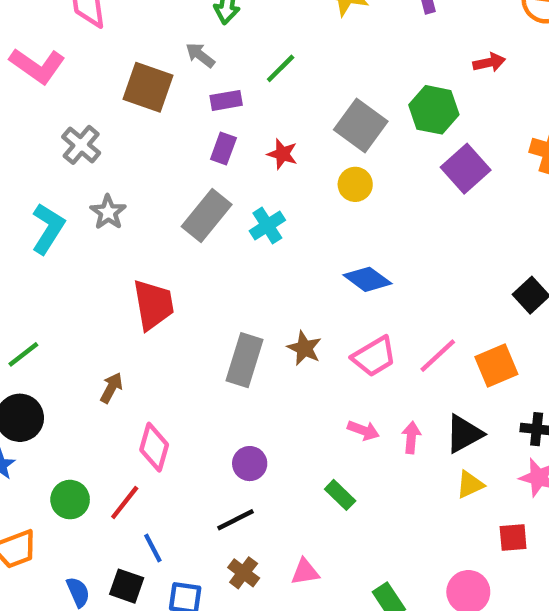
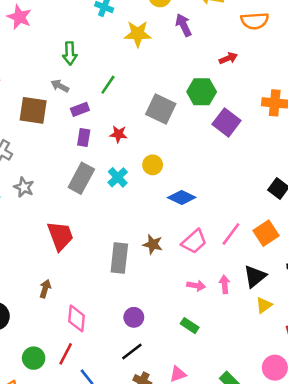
yellow circle: (355, 184) -> (153, 165), moved

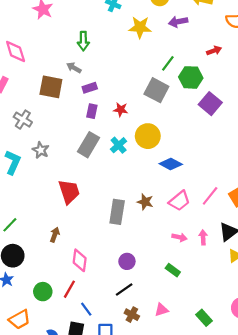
purple arrow: (183, 25) -> (178, 22), turned -78
green line: (108, 85) -> (168, 63), moved
yellow circle: (153, 165) -> (148, 136), size x1.5

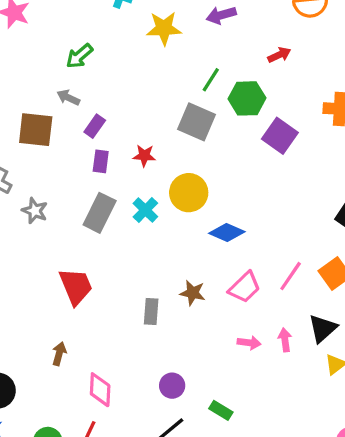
green arrow: (83, 41) -> (79, 56), turned 54
purple rectangle: (90, 88) -> (95, 126), turned -32
gray star: (41, 150) -> (35, 211), moved
gray rectangle: (117, 212) -> (151, 312), size x0.7
green rectangle: (173, 270) -> (221, 410), moved

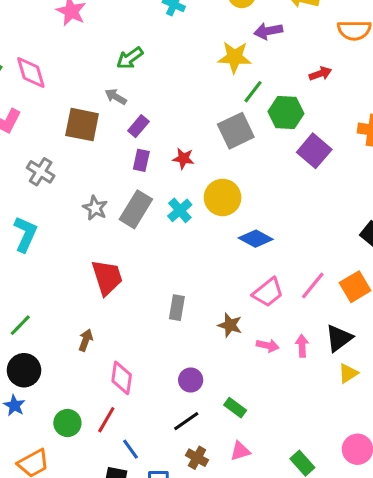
yellow star: (164, 28) -> (234, 57), moved
gray square: (196, 122) -> (236, 131), turned 36
gray star: (35, 211) -> (95, 208), moved
brown star: (193, 293) -> (230, 325), moved

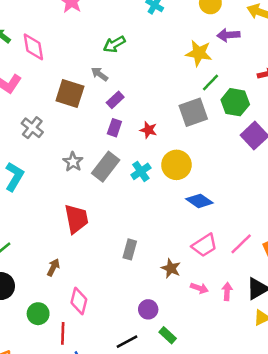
purple circle: (191, 380) -> (148, 309), moved
red line: (106, 420) -> (63, 333), turned -35
green circle: (67, 423) -> (38, 314), moved

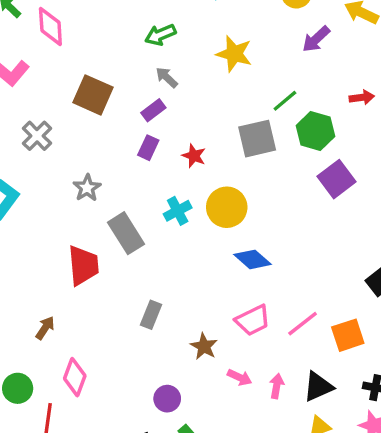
purple arrow: (228, 35) -> (316, 39), turned -45
yellow star: (199, 53) -> (234, 54), moved
gray arrow: (100, 74) -> (167, 77), moved
gray rectangle: (106, 167) -> (126, 233), moved, turned -76

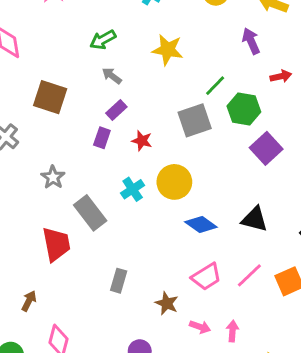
purple arrow: (316, 39) -> (251, 41), moved, turned 115
purple rectangle: (153, 110) -> (116, 110), moved
black triangle: (318, 387) -> (255, 219), moved, turned 44

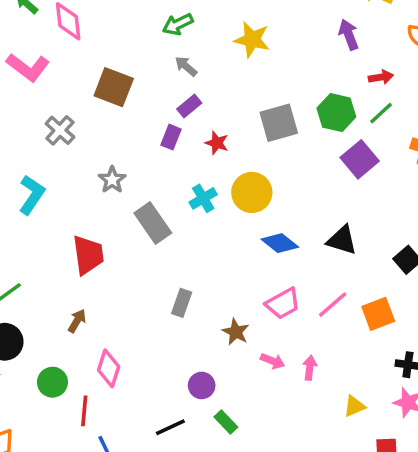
green line: (215, 86) -> (381, 113), moved
red trapezoid: (56, 244) -> (88, 255), moved

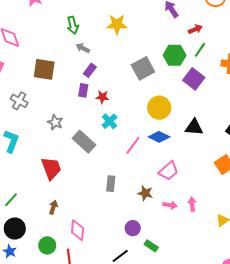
green arrow: (178, 24) -> (73, 25), turned -66
red star: (217, 143) -> (102, 97), moved
yellow circle: (252, 192) -> (159, 108), moved
pink line: (333, 305) -> (133, 145), moved

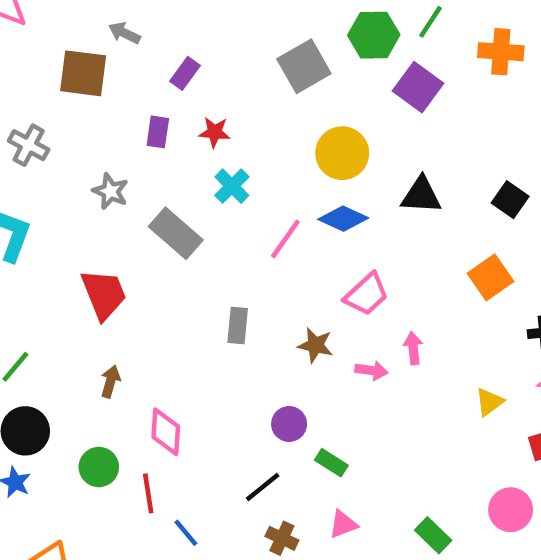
gray arrow: (83, 48) -> (124, 33), moved
purple rectangle: (83, 90) -> (158, 132), moved
pink arrow: (192, 204) -> (413, 348), moved

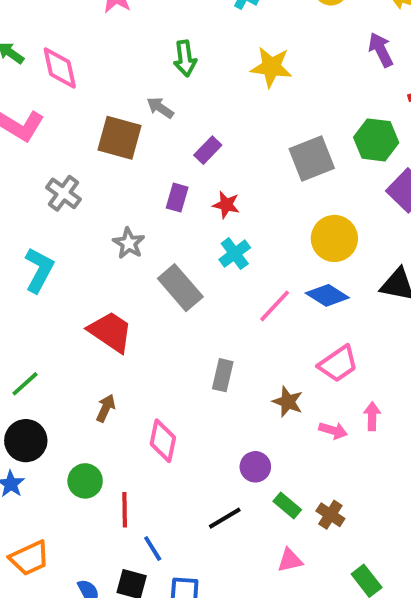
red trapezoid: (104, 294) -> (110, 332), turned -42
pink diamond: (166, 432) -> (163, 441), moved
brown cross: (282, 538) -> (330, 515), moved

